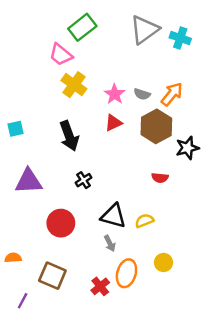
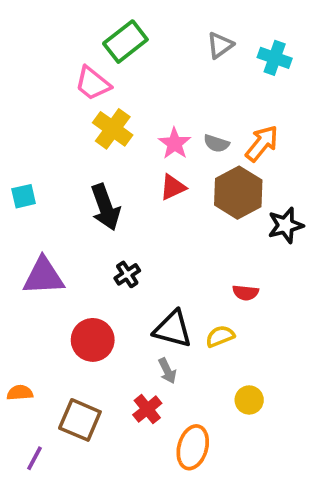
gray triangle: (144, 30) -> (220, 45), size x0.6
red semicircle: (160, 178) -> (246, 293), moved
orange ellipse: (126, 273) -> (193, 447), moved
red cross: (100, 286) -> (147, 409), moved

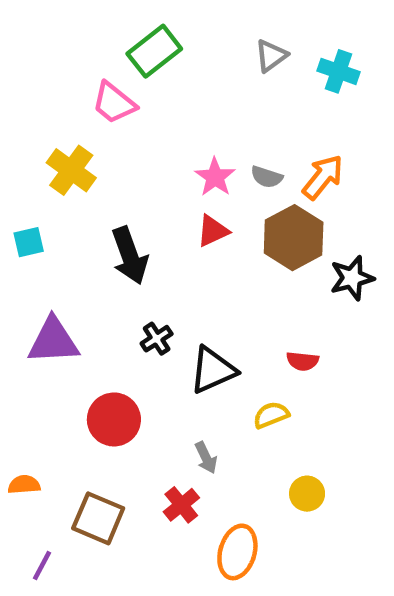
yellow cross: (113, 129) -> (71, 170), moved
black triangle: (173, 329) -> (213, 370), moved, turned -39

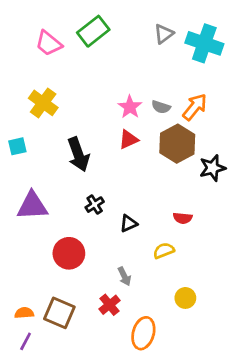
cyan cross: (338, 71) -> (204, 43), size x1.5
pink trapezoid: (114, 103) -> (49, 43), moved
black triangle: (213, 370) -> (128, 223), size x0.6
orange semicircle: (24, 485) -> (24, 313), moved

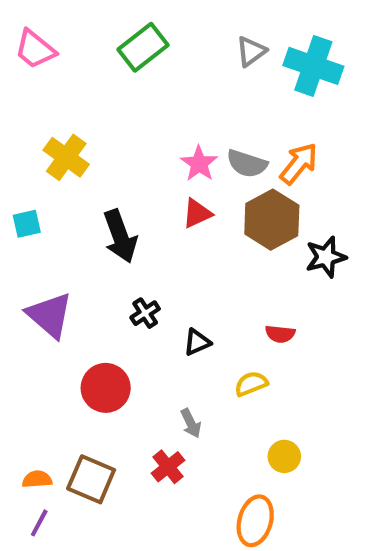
pink trapezoid: (49, 43) -> (35, 49), moved
gray semicircle: (161, 107) -> (247, 164), size x1.4
purple triangle: (32, 206) -> (50, 315), turned 44
orange ellipse: (143, 333) -> (255, 521), moved

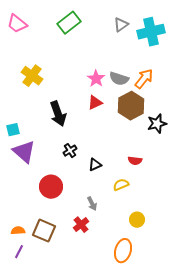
cyan cross: (313, 66) -> (151, 32), turned -32
cyan square: (27, 224) -> (13, 130), moved

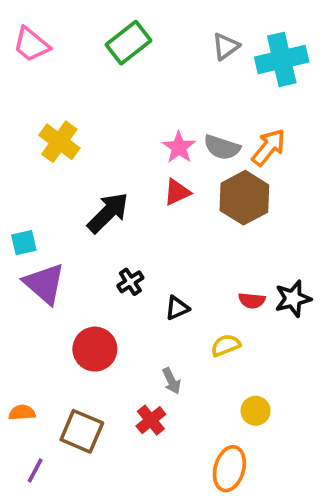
black arrow: (58, 114) -> (108, 213), turned -115
black star: (157, 124) -> (293, 299), moved
orange semicircle: (18, 231) -> (22, 413), moved

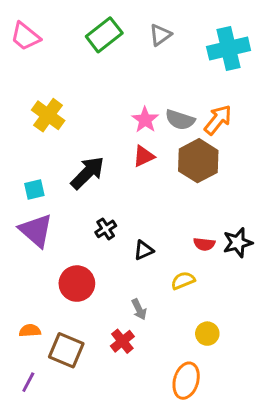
gray triangle: (226, 46) -> (160, 35), moved
cyan square: (24, 243) -> (34, 190), moved
orange semicircle: (22, 413) -> (30, 331), moved

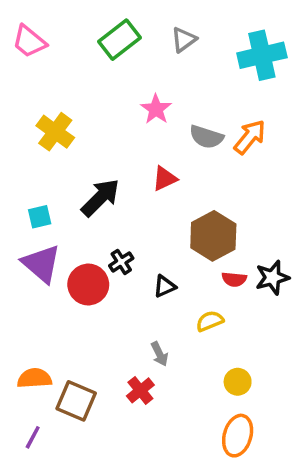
pink star: (145, 120) -> (156, 109), moved
brown hexagon: (198, 161) -> (213, 236), moved
red circle: (77, 284) -> (88, 285), moved
orange semicircle: (30, 331) -> (34, 378), size x1.4
orange ellipse: (186, 381) -> (238, 436), moved

